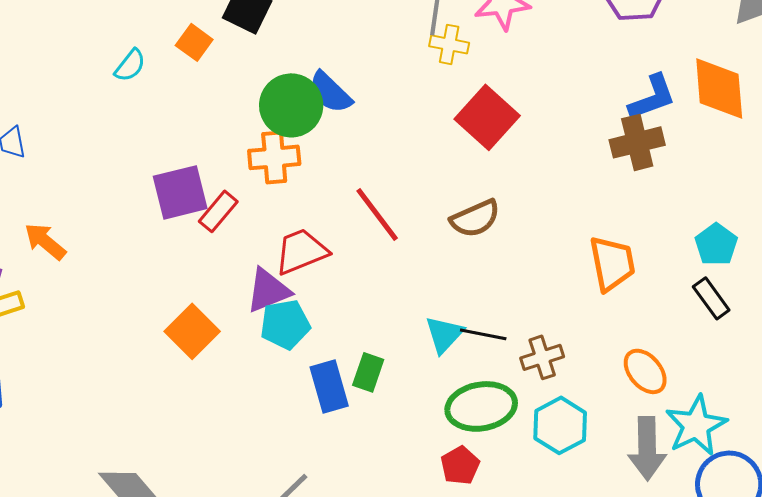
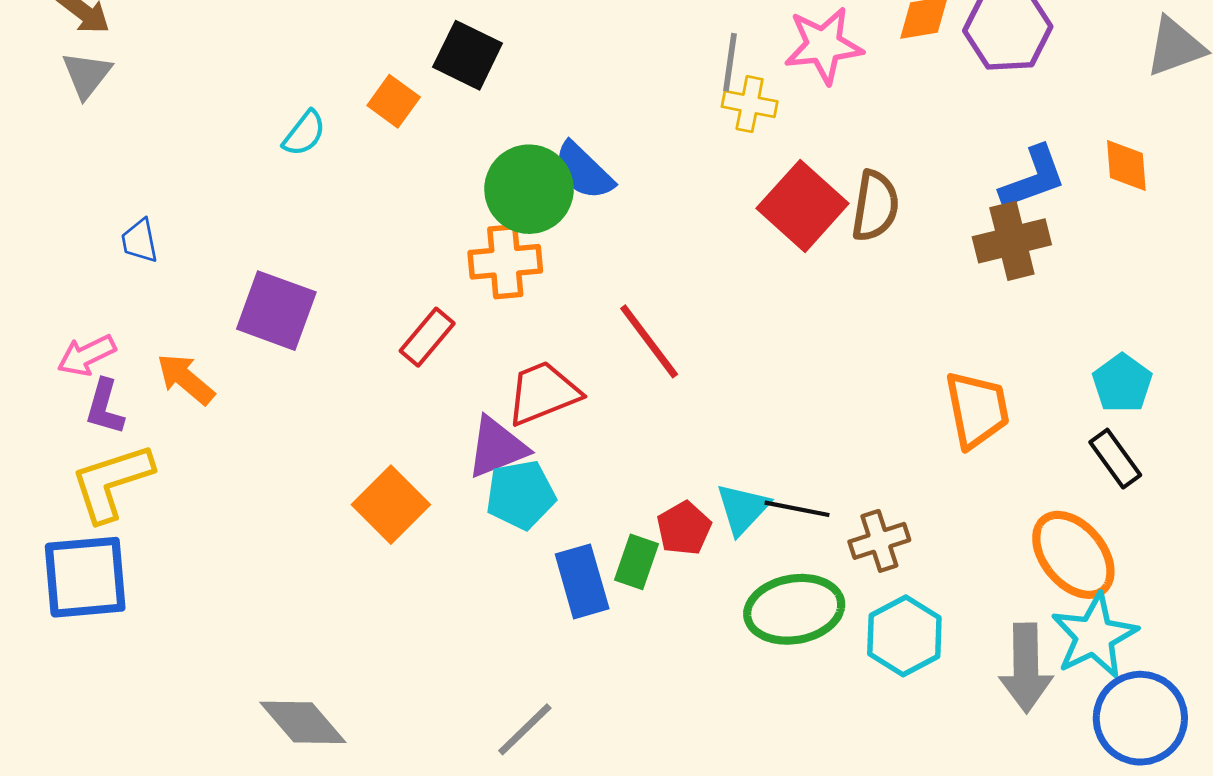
orange diamond: (719, 88) -> (1126, 165), size x0.6
purple square: (180, 192) -> (276, 311), moved, turned 34
brown semicircle: (475, 218) -> (875, 206), moved, turned -57
orange ellipse: (645, 371) -> (1073, 555), moved, size x1.4
red pentagon: (460, 465) -> (684, 528), moved

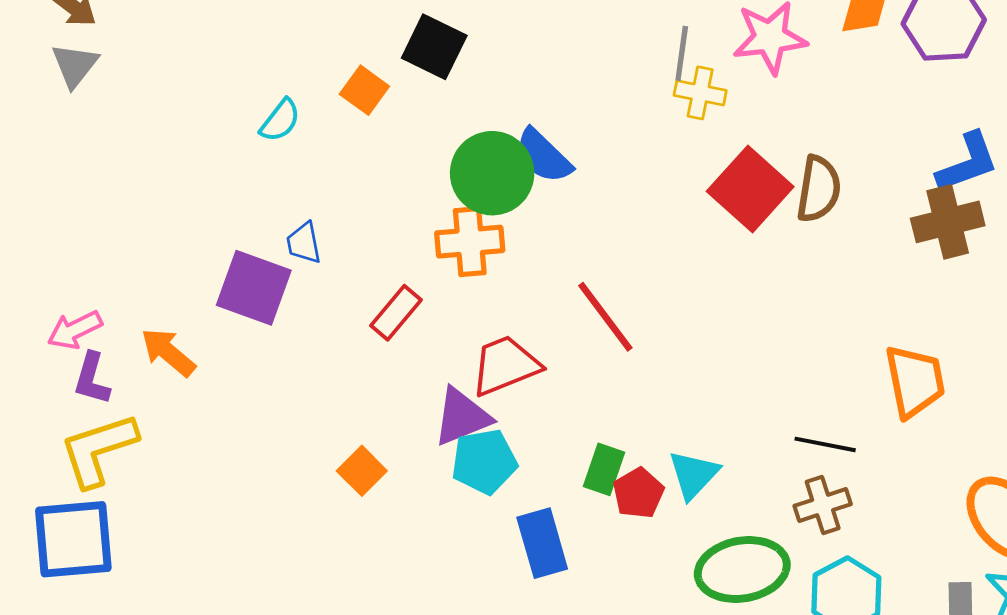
blue trapezoid: (140, 241) -> (304, 243), moved
orange square: (391, 505) -> (362, 471), size x0.7
black line: (797, 509) -> (825, 444), moved
green rectangle: (636, 562) -> (604, 469), moved

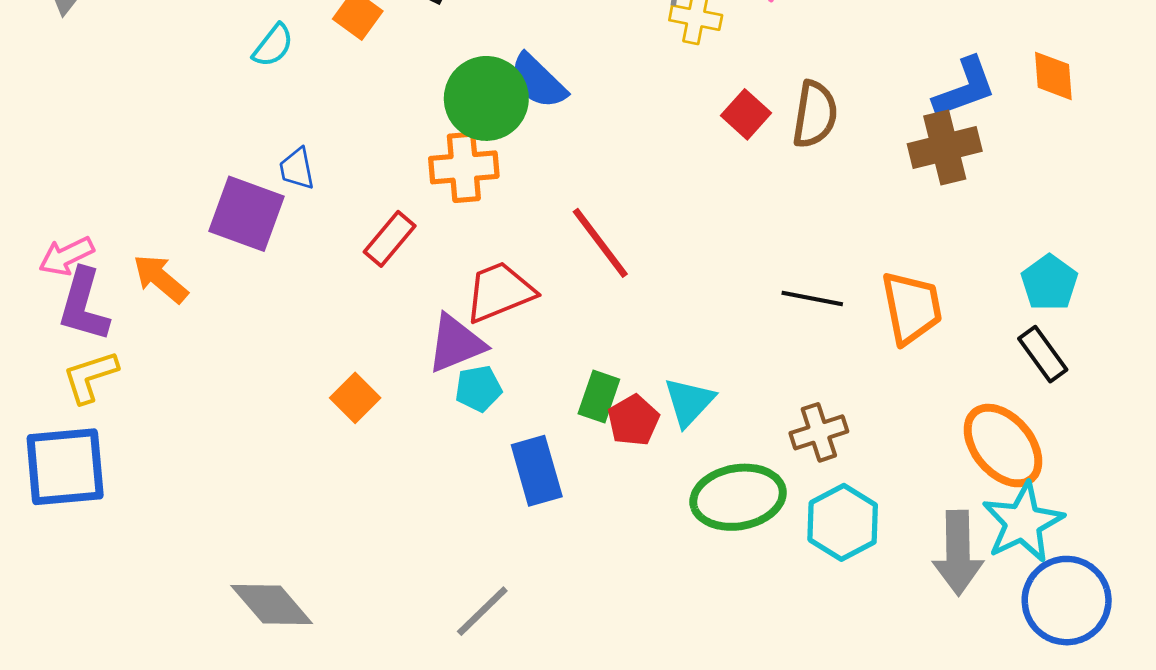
red square: (750, 189) -> (746, 114), size x0.6
purple L-shape: (92, 379) -> (84, 305), size x1.4
black line: (825, 444) -> (812, 299), moved
yellow L-shape: (98, 450) -> (90, 377), size x0.7
cyan pentagon: (484, 462) -> (478, 389), size x0.7

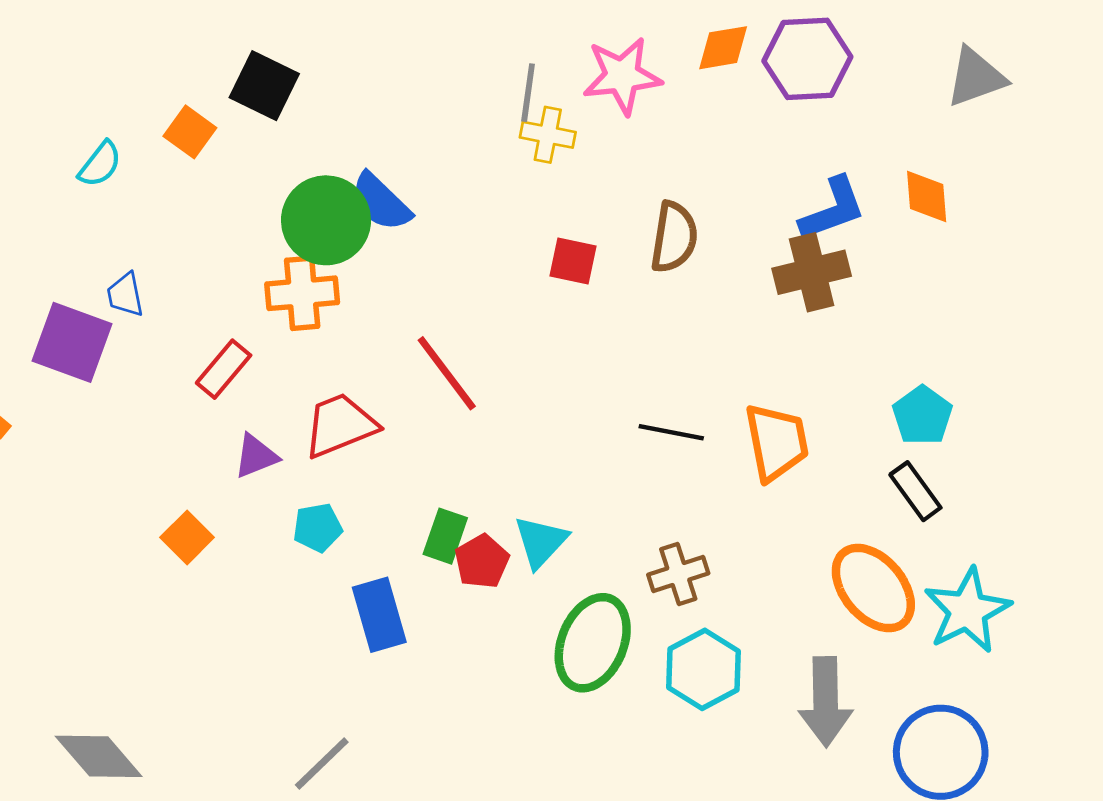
red square: (746, 114) -> (573, 261), moved, turned -30
purple triangle: (456, 344) -> (256, 456), moved, size x0.7
green ellipse: (738, 497) -> (593, 643), turned -58
cyan star: (1023, 522) -> (967, 610), moved

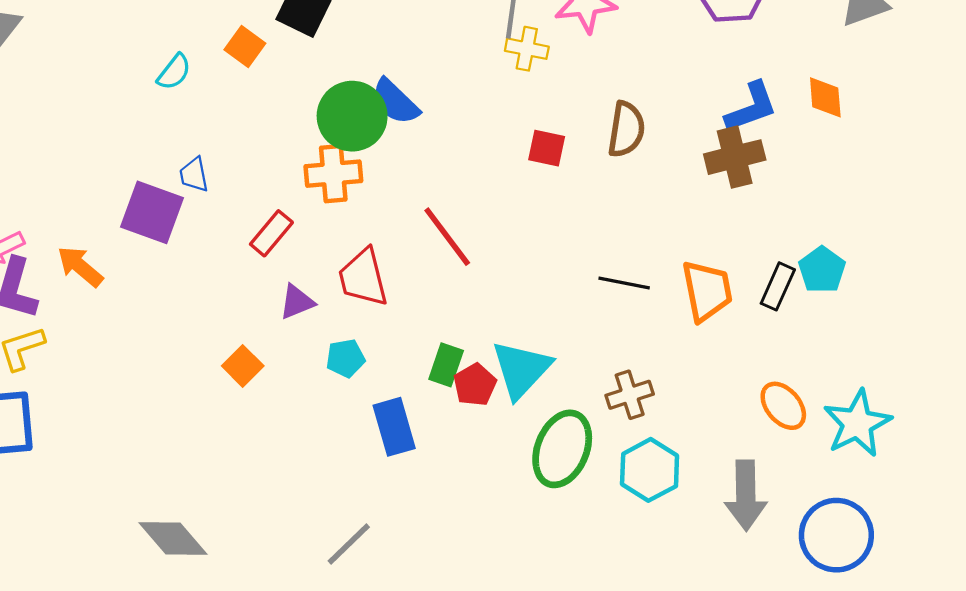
red trapezoid: (340, 425) -> (363, 278), turned -82
black rectangle: (915, 491) -> (778, 286), moved, turned 60
cyan triangle: (541, 542) -> (521, 369), size x1.4
orange ellipse: (873, 588) -> (783, 406), size x0.7

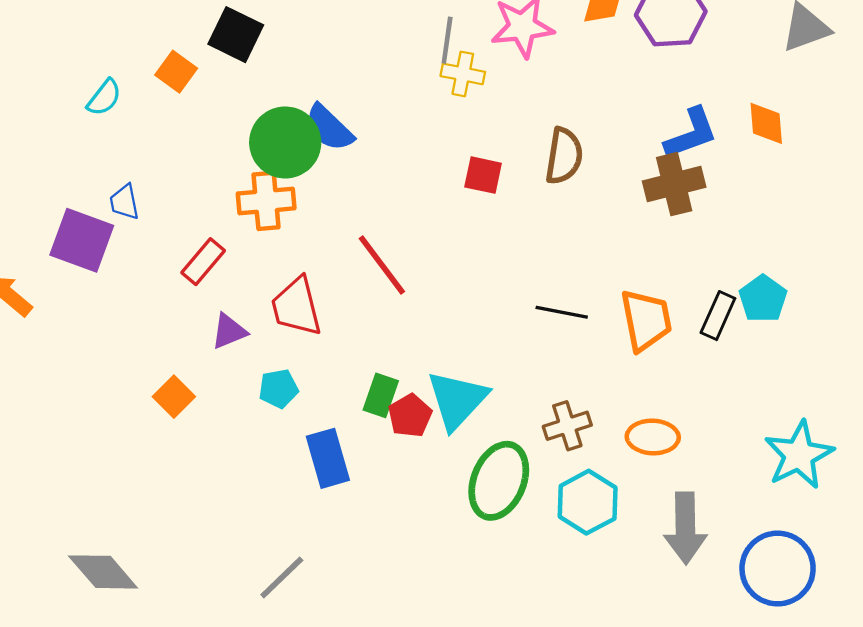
orange ellipse: (783, 406) -> (653, 437), moved, turned -48

